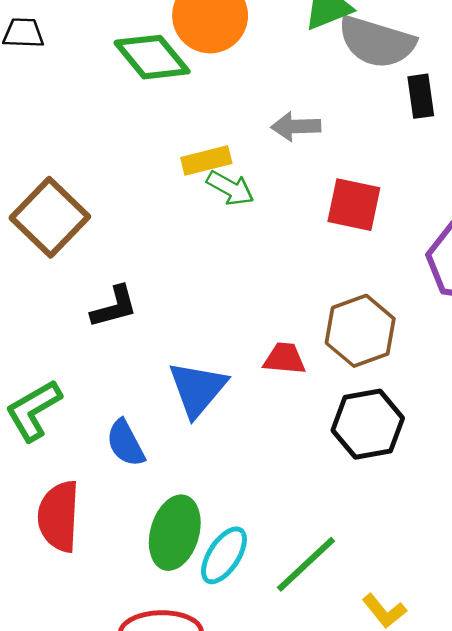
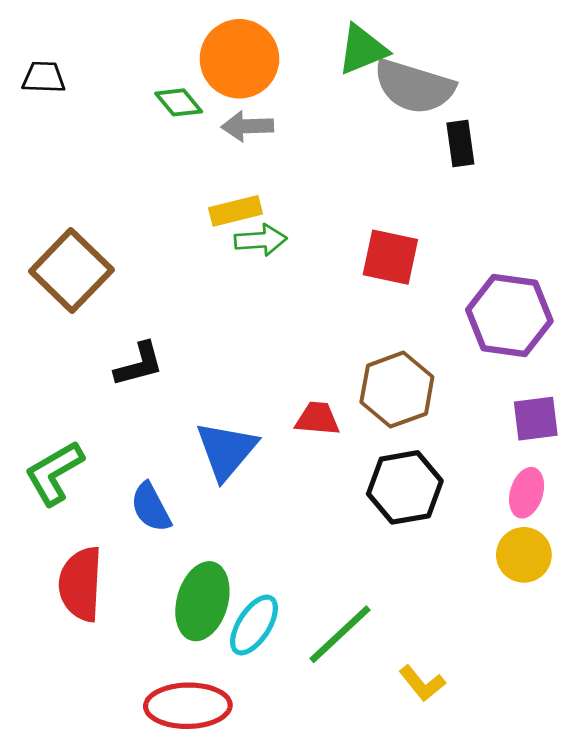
green diamond: (152, 57) -> (179, 102), size x0.6
gray arrow: (296, 126) -> (247, 126), moved
green arrow: (230, 188) -> (261, 240), turned -33

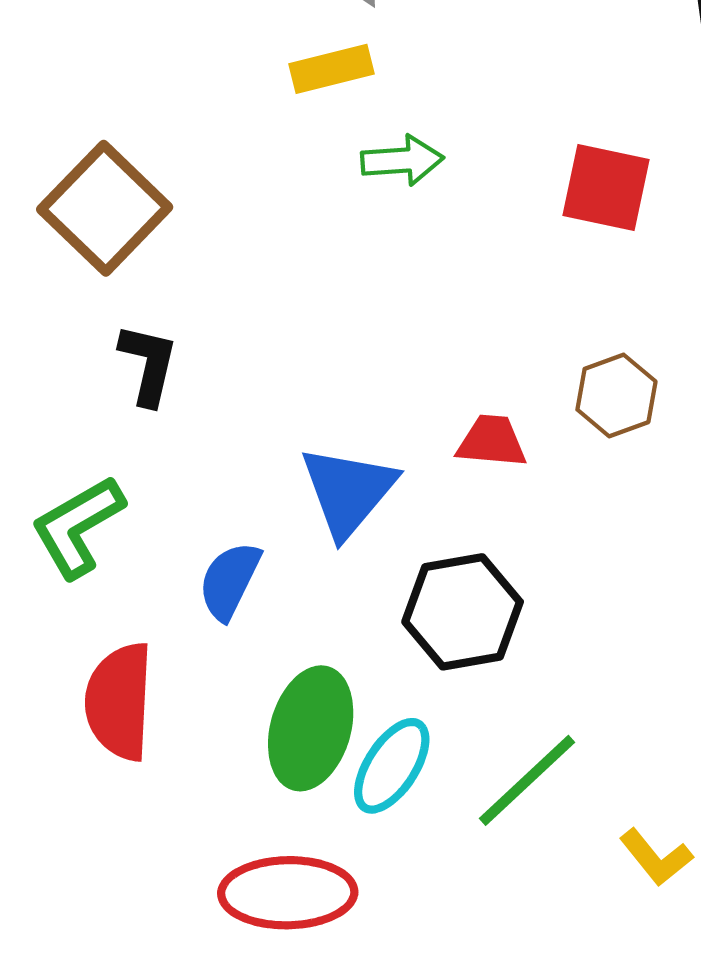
yellow rectangle: (235, 211) -> (331, 69), moved
black L-shape: (139, 364) -> (148, 364), moved, turned -62
brown hexagon: (397, 390) -> (616, 396), size x0.7
black hexagon: (405, 487) -> (463, 612), moved
blue semicircle: (151, 507) -> (229, 581), turned 54

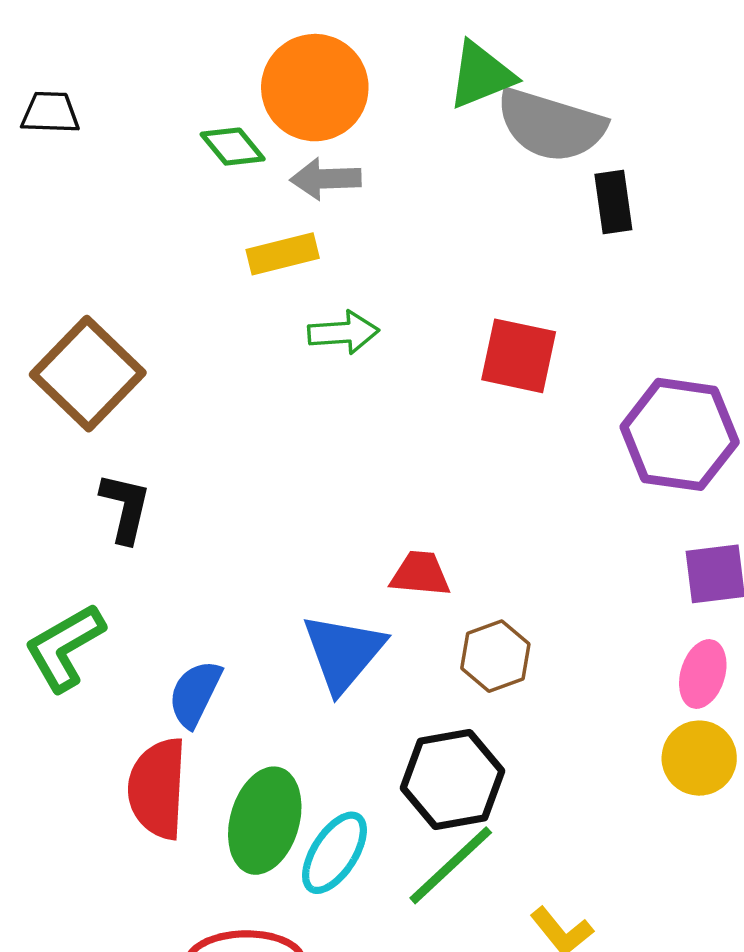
brown hexagon: (616, 396) -> (495, 656), moved
blue triangle: (348, 491) -> (343, 653), moved
black hexagon: (463, 612) -> (452, 779), moved
red semicircle: (119, 701) -> (157, 788), moved

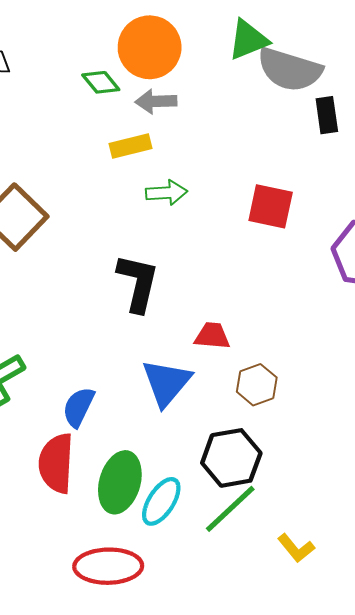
black L-shape: (125, 508) -> (138, 283), moved, size x1.4

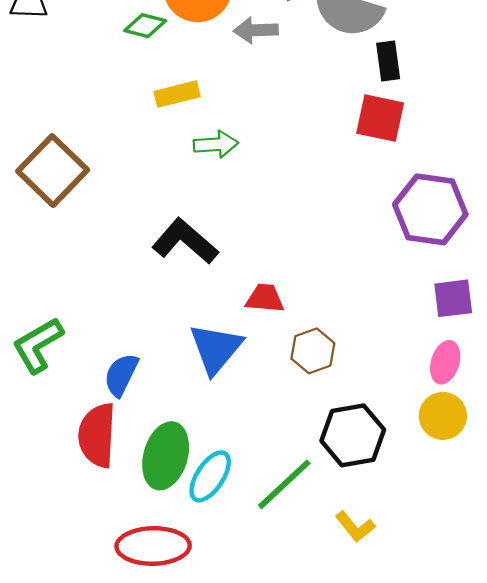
green diamond: (101, 82) -> (145, 26), turned -36
gray arrow: (156, 101) -> (256, 30), moved
red square: (271, 206) -> (380, 118), moved
black L-shape: (138, 283) -> (185, 241), turned -62
black hexagon: (231, 458) -> (353, 435), moved

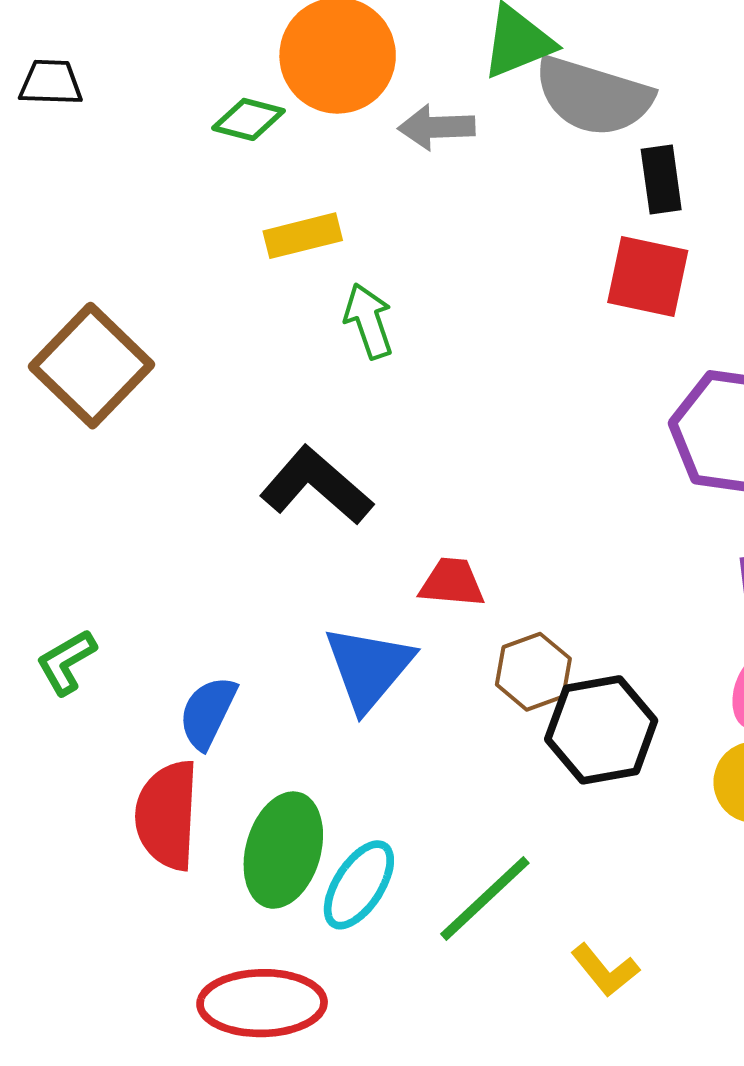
green arrow: (216, 144) -> (369, 321), turned -105
green L-shape: (38, 345) -> (66, 662), size x0.7
black hexagon: (353, 435) -> (601, 730), moved

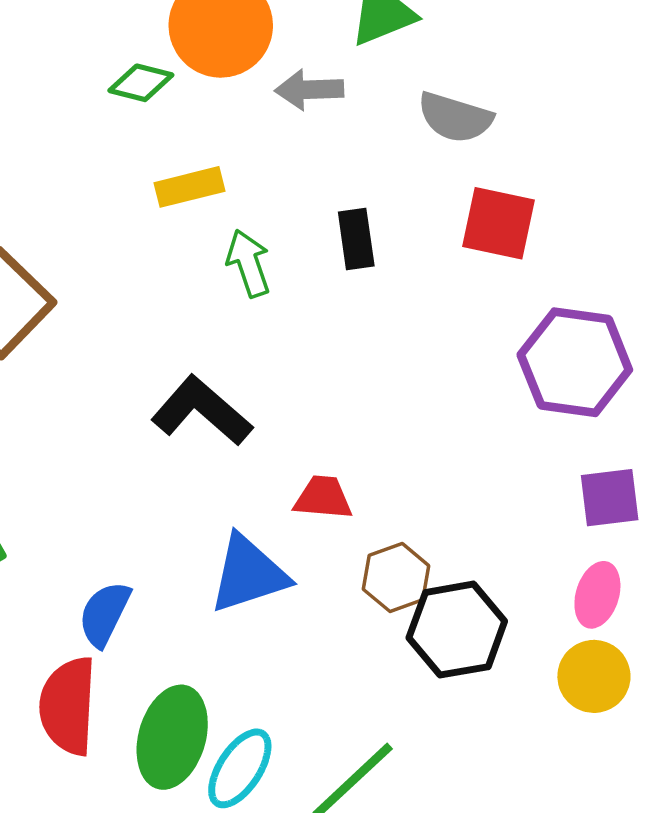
gray semicircle: (593, 96) -> (455, 117), moved, size x0.7
black rectangle: (661, 180) -> (356, 239), moved
blue triangle: (369, 668) -> (249, 574), turned 32

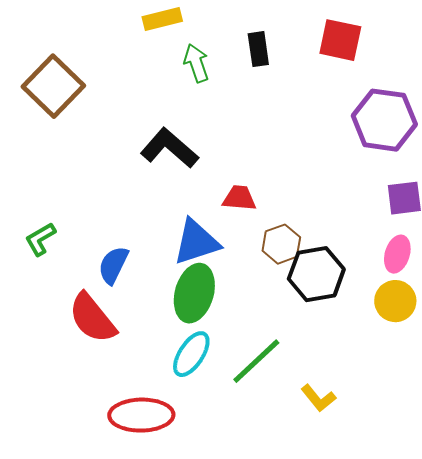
red semicircle: (68, 706) -> (92, 318), turned -42
green ellipse: (172, 737) -> (194, 293), moved

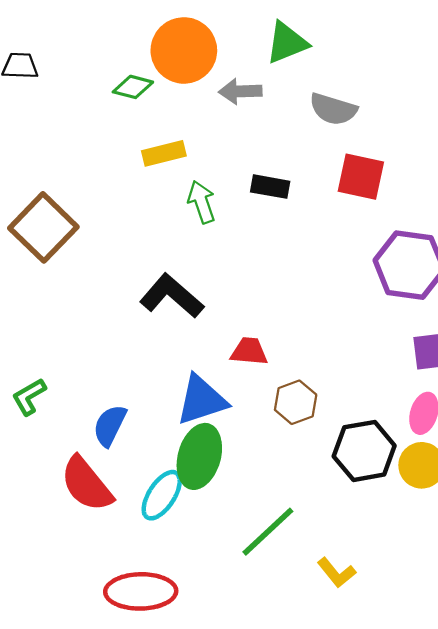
black rectangle: (258, 49) -> (270, 187), turned -72
black hexagon: (316, 274) -> (364, 451), moved
cyan ellipse: (191, 354) -> (162, 495), moved

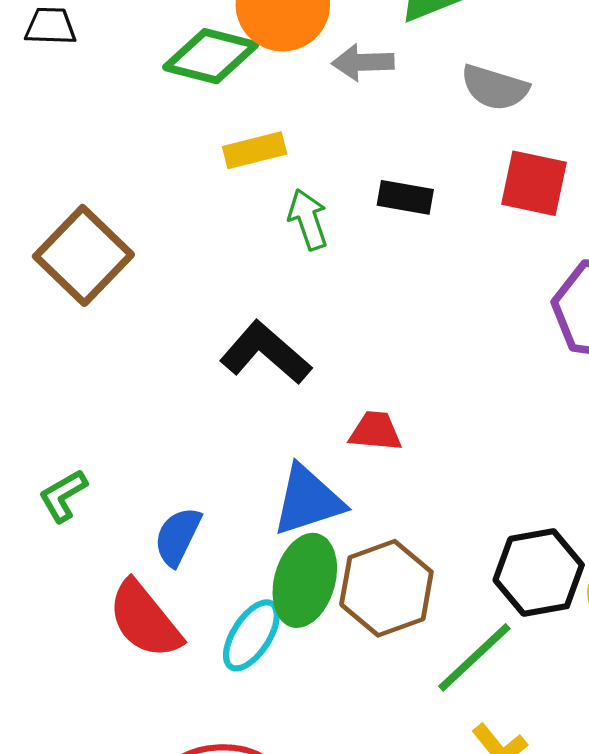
green diamond: (133, 87) -> (211, 56), size x1.6
brown hexagon: (296, 402) -> (386, 588), moved, size x1.5
green line: (268, 532) -> (474, 657), moved

